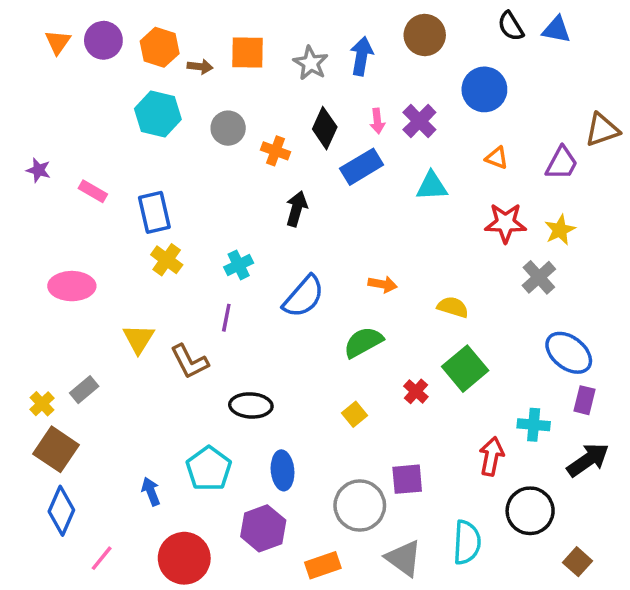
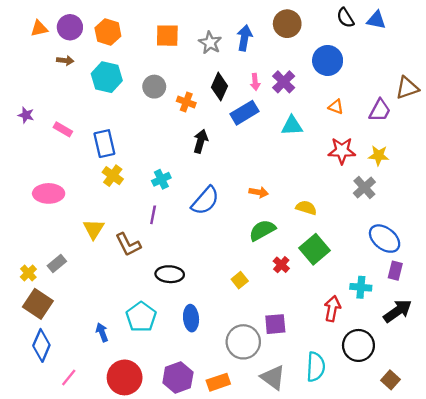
orange triangle: (58, 42) -> (39, 28), turned 42
brown arrow: (200, 67) -> (65, 60), moved
yellow star: (560, 230) -> (379, 155), turned 30
green semicircle: (363, 342) -> (262, 230), moved
purple hexagon: (263, 528) -> (178, 377), moved

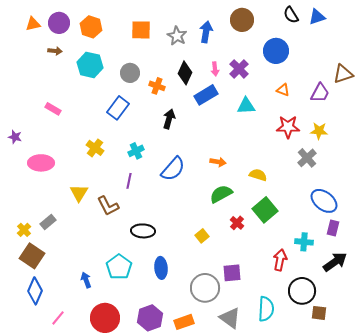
blue triangle: (376, 20) -> (317, 17), turned -30
purple star: (26, 115) -> (15, 137), moved
blue rectangle: (104, 144) -> (118, 108), moved, turned 50
brown square: (390, 380) -> (319, 313), moved, turned -35

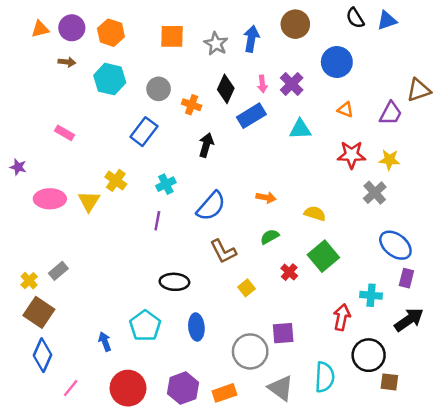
yellow triangle: (79, 193) -> (89, 201), moved
green semicircle: (221, 194) -> (270, 237), size x0.7
brown L-shape: (108, 206) -> (223, 251), moved

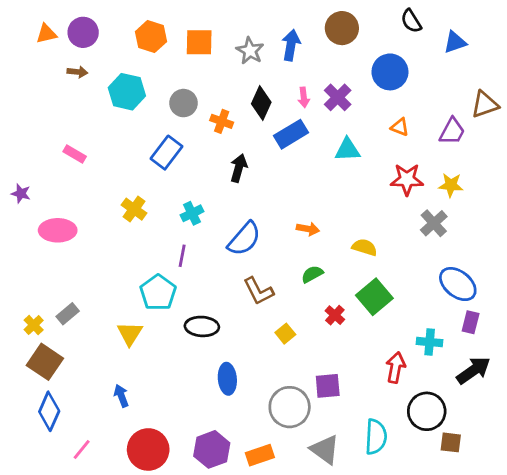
blue triangle: (387, 20) -> (455, 42), moved
orange hexagon: (111, 33) -> (151, 37), moved
yellow triangle: (89, 201) -> (130, 334), moved
cyan pentagon: (145, 326) -> (158, 293), moved

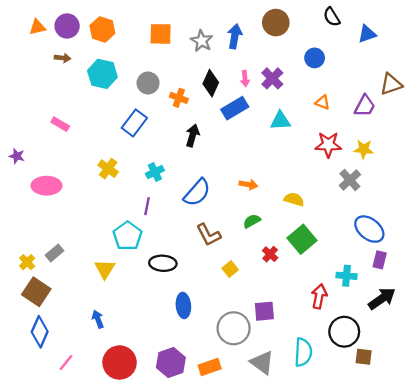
orange hexagon: (151, 37) -> (102, 29), moved
blue circle: (390, 72) -> (315, 58), size x0.7

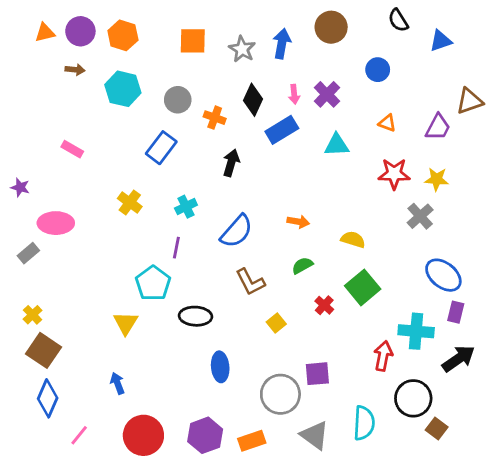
gray rectangle: (54, 253) -> (28, 253), moved
cyan cross: (347, 276) -> (416, 331), size x1.4
brown square: (364, 357) -> (437, 428), turned 30

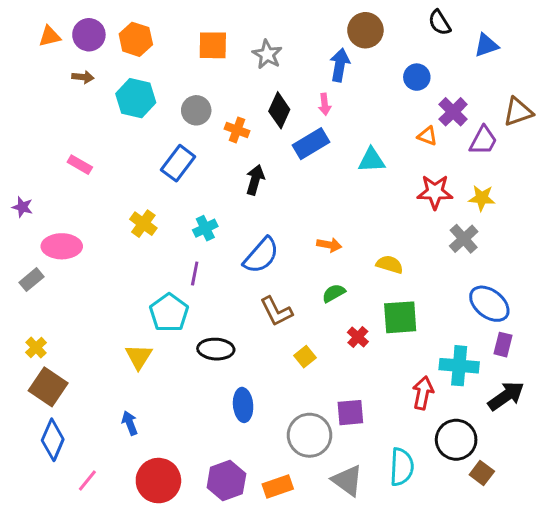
blue arrow: (282, 44) -> (340, 65), moved
purple cross: (327, 94) -> (453, 112), moved
green square: (363, 287) -> (400, 317), turned 36

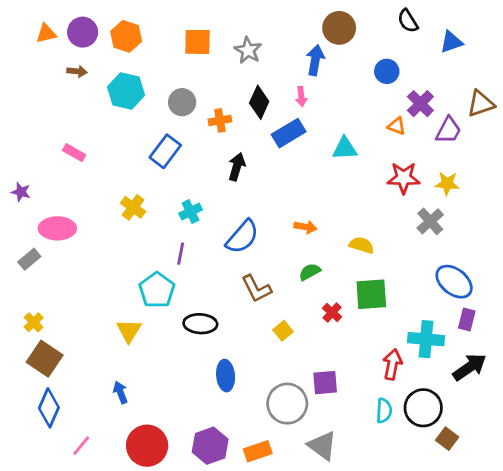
orange cross: (237, 130) -> (220, 120), turned -30
cyan semicircle: (402, 467) -> (384, 411), moved, size x0.7

